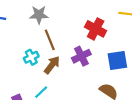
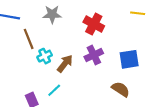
red cross: (96, 29) -> (94, 24), moved
brown line: (50, 40) -> (29, 39), moved

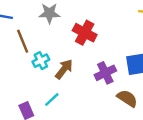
red cross: (94, 24) -> (85, 33), moved
purple cross: (94, 55) -> (105, 73), moved

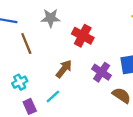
cyan cross: (41, 61) -> (20, 82), moved
purple cross: (105, 73) -> (102, 72), turned -30

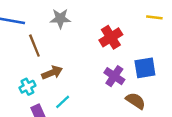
red cross: (83, 36) -> (111, 37), moved, turned 30
brown arrow: (64, 69) -> (52, 73), moved, turned 30

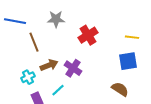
yellow line: (154, 17) -> (132, 37), moved
red cross: (111, 37) -> (88, 35), moved
purple cross: (114, 76) -> (73, 68), moved

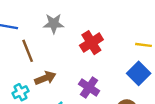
blue square: (128, 61) -> (139, 73), turned -36
purple cross: (73, 68) -> (89, 87), moved

